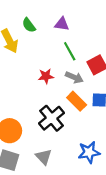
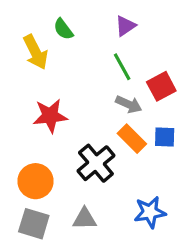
purple triangle: (62, 24) -> (125, 26), moved, turned -42
red star: (46, 76) -> (50, 116), moved, size x1.5
gray triangle: (44, 157) -> (85, 219), turned -48

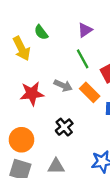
gray arrow: (129, 104) -> (63, 85), moved
orange rectangle: (132, 139) -> (90, 92), moved
black cross: (96, 163) -> (64, 127), size x0.7

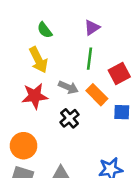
yellow arrow: (21, 49) -> (38, 60), moved
green line: (83, 59) -> (89, 59), turned 36
black cross: (64, 127) -> (70, 118), moved

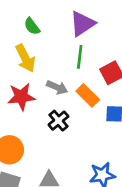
purple triangle: (92, 28) -> (82, 24), size x1.5

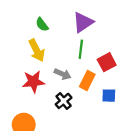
orange rectangle: (88, 95) -> (87, 80), turned 72

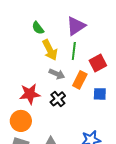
yellow arrow: (37, 50) -> (50, 50), moved
red star: (33, 82) -> (30, 94), moved

